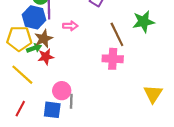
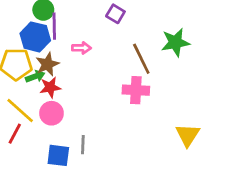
pink circle: (62, 91) -> (51, 113), moved
red line: (20, 109) -> (15, 134), moved

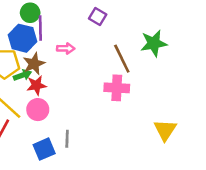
blue square: (58, 155) -> (44, 149), turned -30

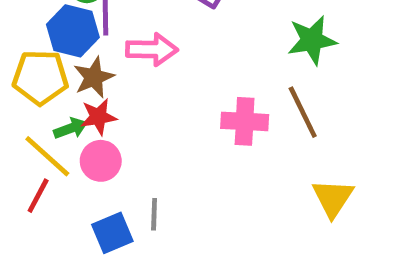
pink arrow: (66, 48) -> (152, 49), size x1.5
brown line: (122, 59) -> (303, 112), moved
green arrow: (22, 75) -> (71, 128), moved

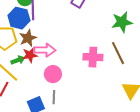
pink arrow: (152, 49) -> (45, 50), moved
pink circle: (101, 161) -> (53, 74), moved

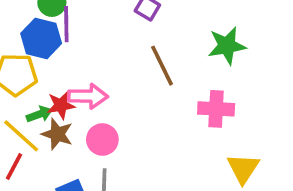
brown star: (28, 38) -> (57, 134), moved, turned -30
brown line: (118, 53) -> (162, 66), moved
pink cross: (93, 57) -> (216, 109), moved

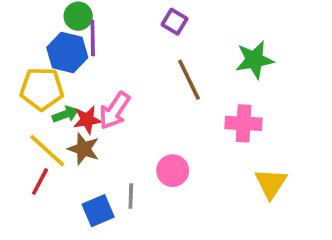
pink arrow: (88, 96) -> (114, 111), turned 123
green arrow: (39, 114) -> (65, 114), moved
pink circle: (102, 139) -> (173, 171), moved

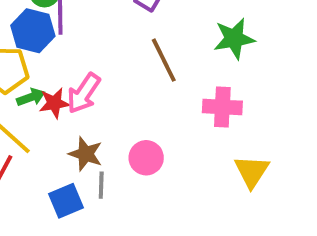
brown star: (84, 149) -> (86, 154), moved

